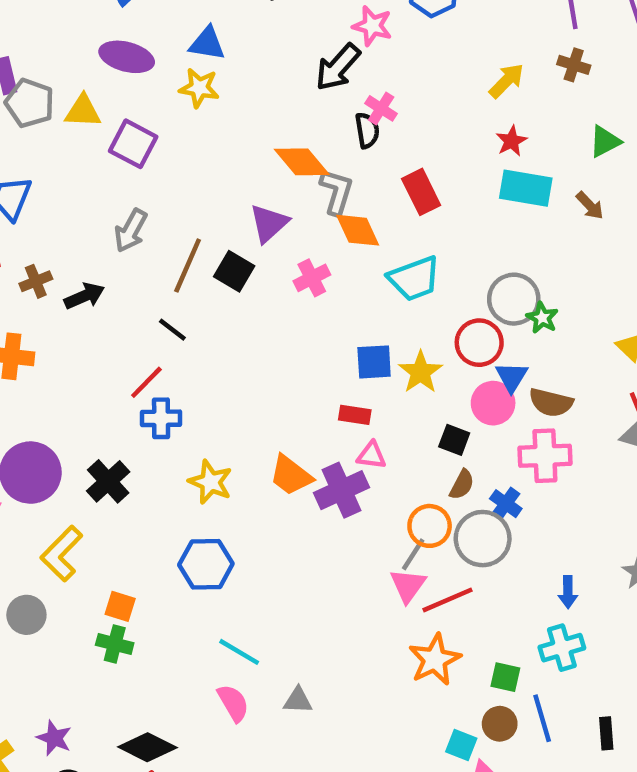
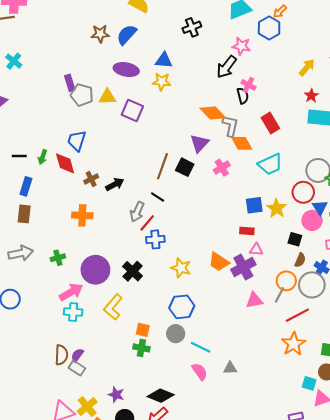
gray arrow: (131, 231) -> (137, 212), moved
pink triangle: (408, 585) -> (254, 300), moved, turned 48
gray circle: (26, 615) -> (176, 334), moved

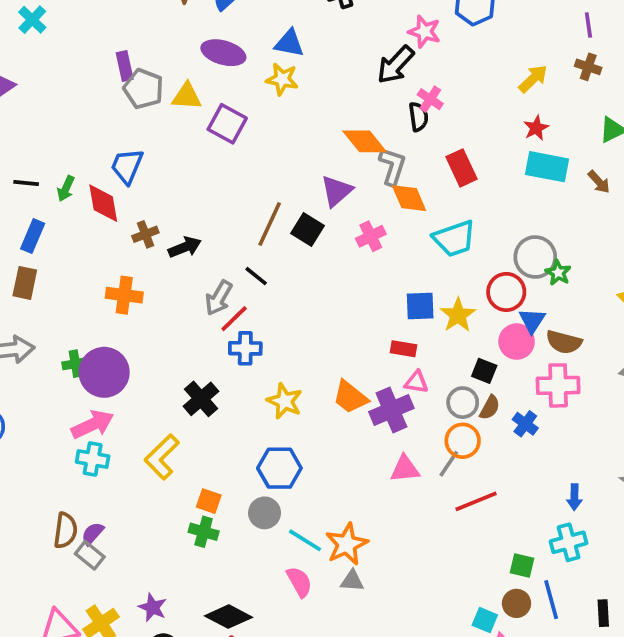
purple circle: (95, 270) -> (104, 372), moved
gray circle: (312, 285) -> (463, 403), moved, size x0.7
orange star: (293, 344) -> (347, 544), moved

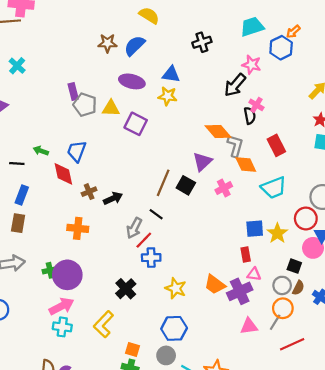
green arrow: (66, 189) -> (41, 151), moved, turned 88
red rectangle: (403, 349) -> (246, 255), turned 72

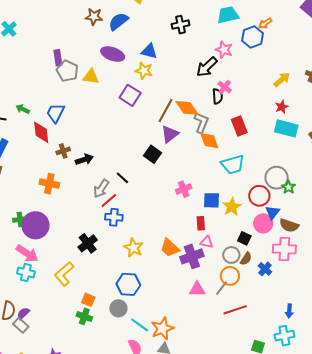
purple square: (136, 124) -> (130, 95), moved
brown line: (163, 183) -> (166, 110), moved
pink cross: (224, 188) -> (184, 189), moved
pink arrow: (61, 306) -> (27, 253), turned 55

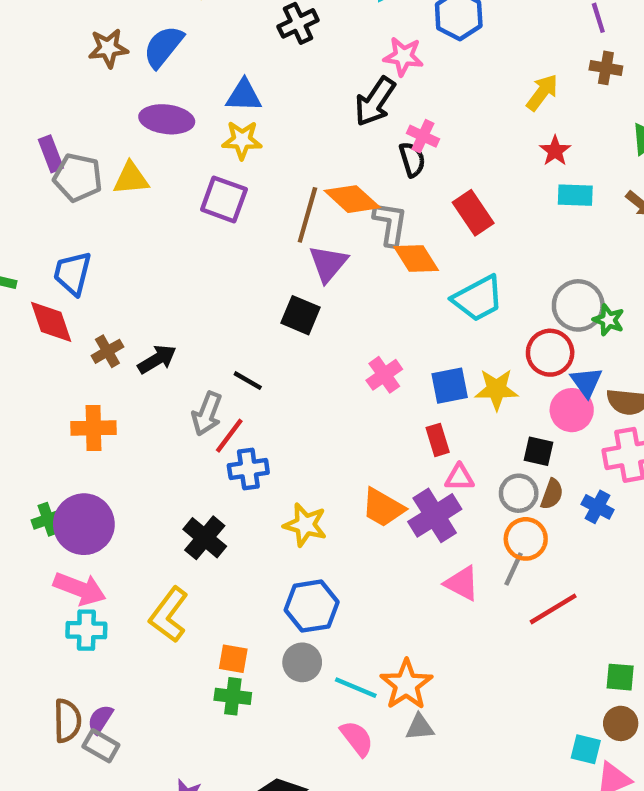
cyan rectangle: (286, 128) -> (575, 195), size x0.7
yellow star: (232, 207) -> (496, 389), turned -30
pink triangle: (197, 289) -> (462, 583), turned 42

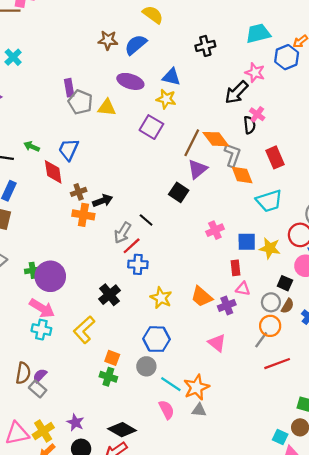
orange cross: (94, 428) -> (83, 215), moved
purple cross: (435, 515) -> (227, 305), size x0.7
pink triangle: (462, 583) -> (217, 343), moved

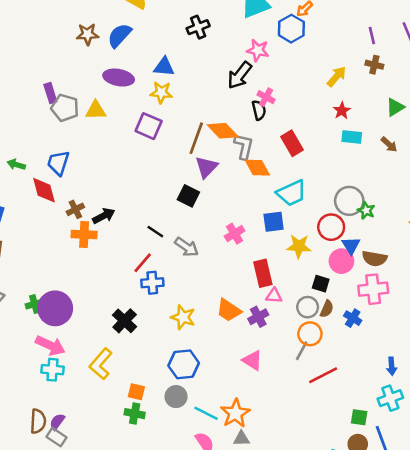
gray arrow: (122, 233) -> (187, 247), moved, turned -80
blue square: (247, 242) -> (274, 222), moved
red rectangle: (236, 268) -> (263, 273), size x1.5

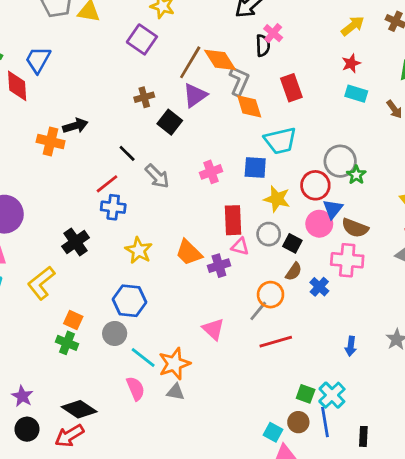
brown cross: (75, 209) -> (144, 97), moved
gray circle: (308, 307) -> (269, 234), moved
pink triangle: (252, 360) -> (213, 329), moved
cyan cross: (390, 398) -> (332, 395), moved, turned -35

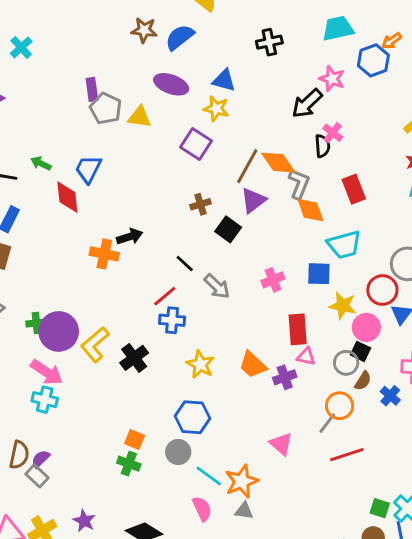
pink circle: (319, 224) -> (366, 327), moved
gray circle: (269, 234) -> (346, 363), moved
yellow L-shape: (41, 283) -> (95, 345), moved

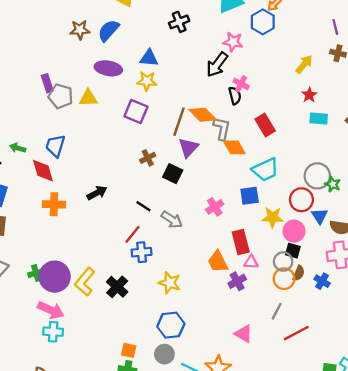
orange cross: (104, 254) -> (54, 204), moved
orange trapezoid: (253, 365) -> (218, 262), moved, turned 30
orange circle: (340, 406) -> (284, 279), moved

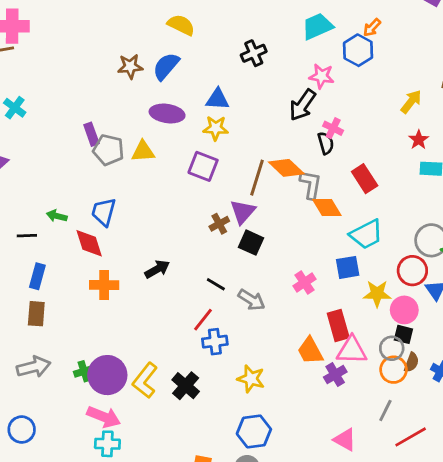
purple triangle: (188, 148) -> (243, 212), moved
pink triangle: (251, 262) -> (352, 350), size x1.6

